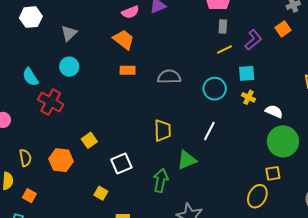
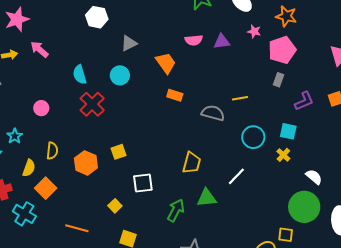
orange trapezoid: (124, 40) -> (166, 63), moved
yellow line: (225, 50) -> (240, 98), moved
white semicircle: (274, 111) -> (314, 177), moved
orange square: (29, 196) -> (46, 188), size x1.5

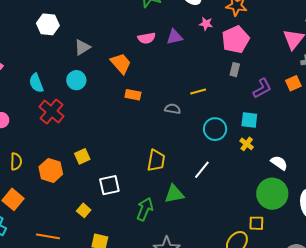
gray semicircle: (213, 113) -> (173, 109), size x0.7

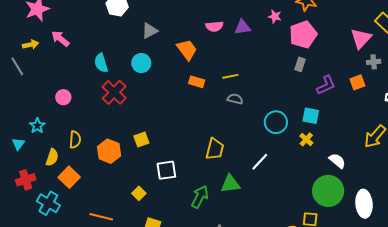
yellow line: (198, 92) -> (230, 76), moved

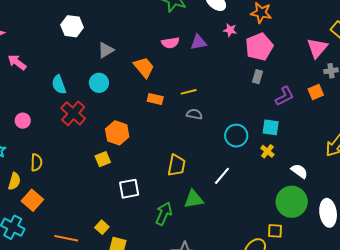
orange hexagon: (109, 151) -> (117, 133), moved
yellow square: (139, 193) -> (102, 227), moved

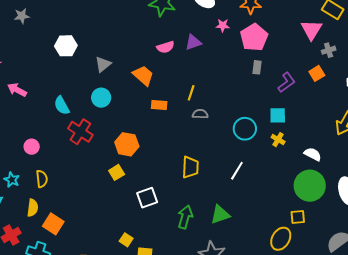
yellow line: (189, 92) -> (191, 93), turned -49
yellow semicircle: (36, 162) -> (42, 179), moved
green triangle: (194, 199) -> (220, 215), moved

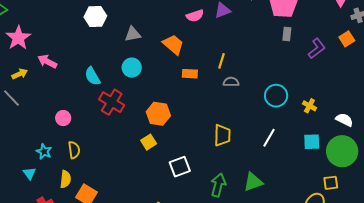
gray triangle: (103, 64) -> (133, 34), turned 30
cyan square: (278, 115) -> (312, 142), moved

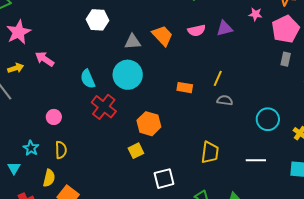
orange trapezoid: (173, 44) -> (163, 36), moved
cyan circle: (132, 68) -> (128, 75), size x1.5
white line: (269, 138) -> (256, 160), turned 54

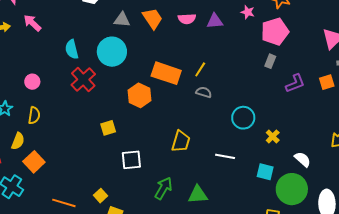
orange rectangle: (185, 88) -> (166, 73), size x1.8
orange hexagon: (149, 124) -> (139, 95), moved

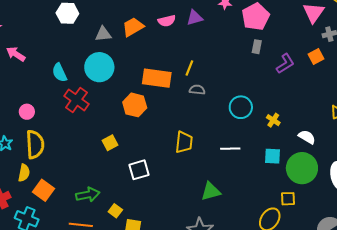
orange trapezoid: (153, 18) -> (133, 27), turned -75
yellow semicircle: (34, 115) -> (35, 144), size x1.6
green arrow: (163, 188) -> (88, 195), moved, turned 60

